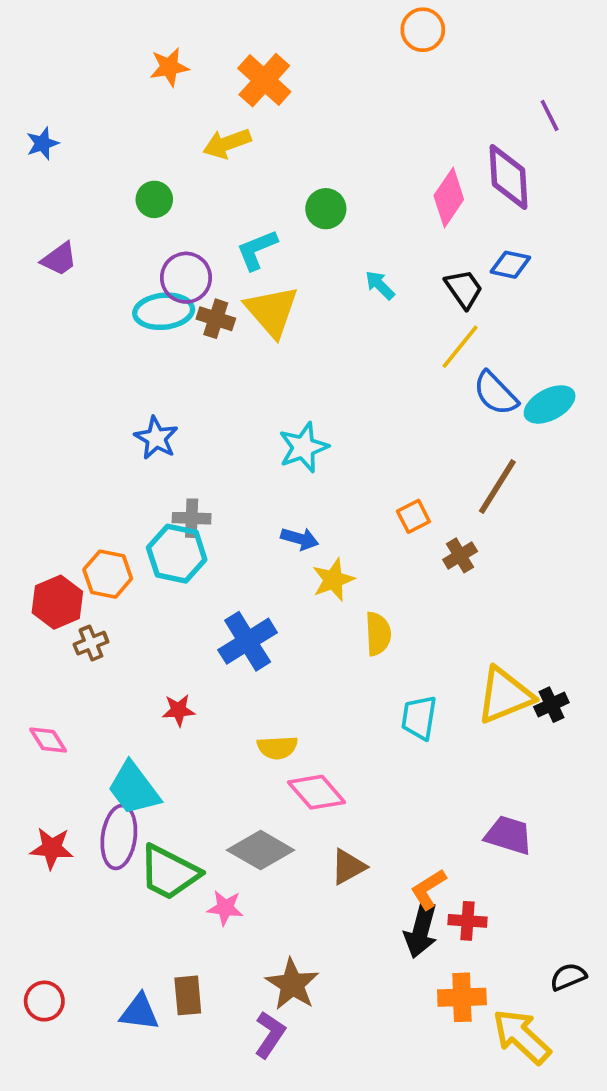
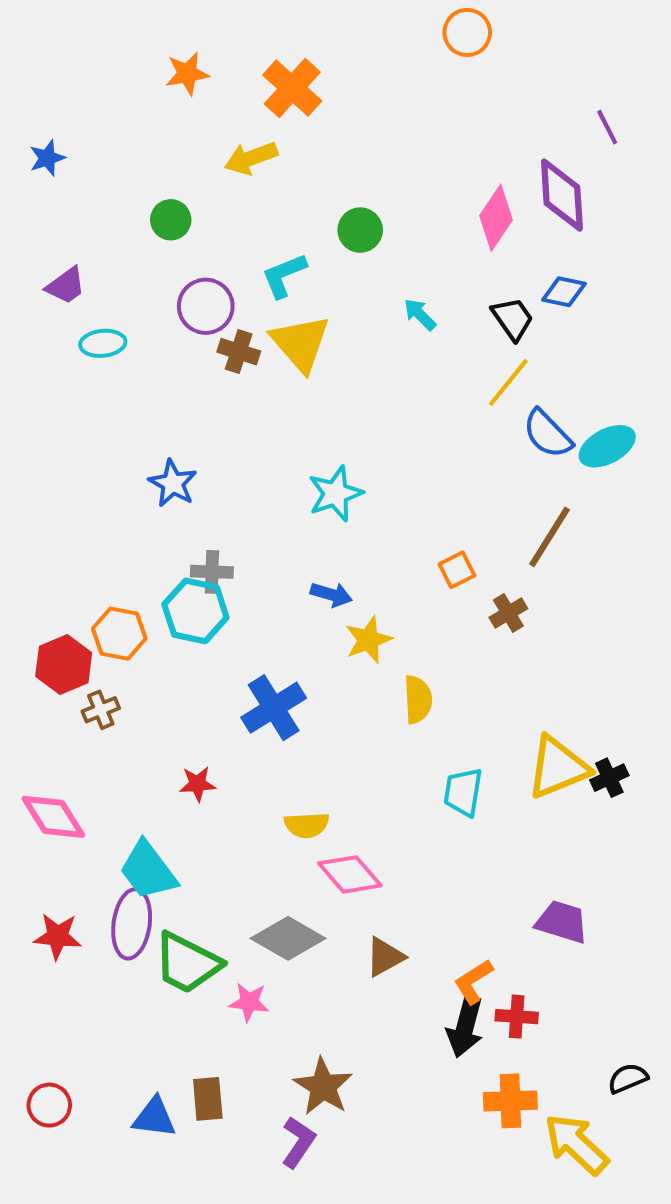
cyan ellipse: (164, 311) -> (103, 343), moved, size x0.7
pink diamond: (48, 740) -> (53, 817), size x1.5

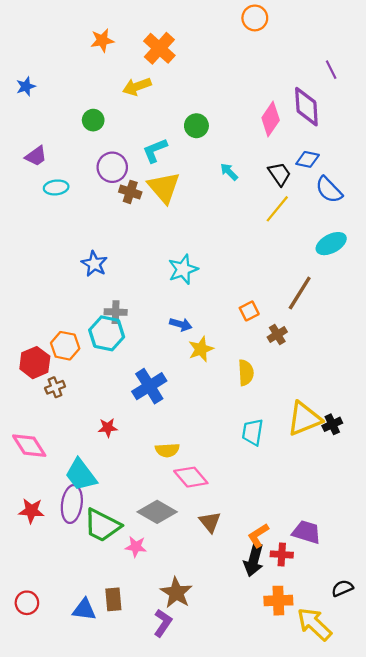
blue semicircle: (547, 434) -> (329, 190), moved
yellow semicircle: (418, 699) -> (246, 373), moved
purple trapezoid: (562, 922) -> (306, 532), moved
brown triangle: (385, 957) -> (210, 522), turned -40

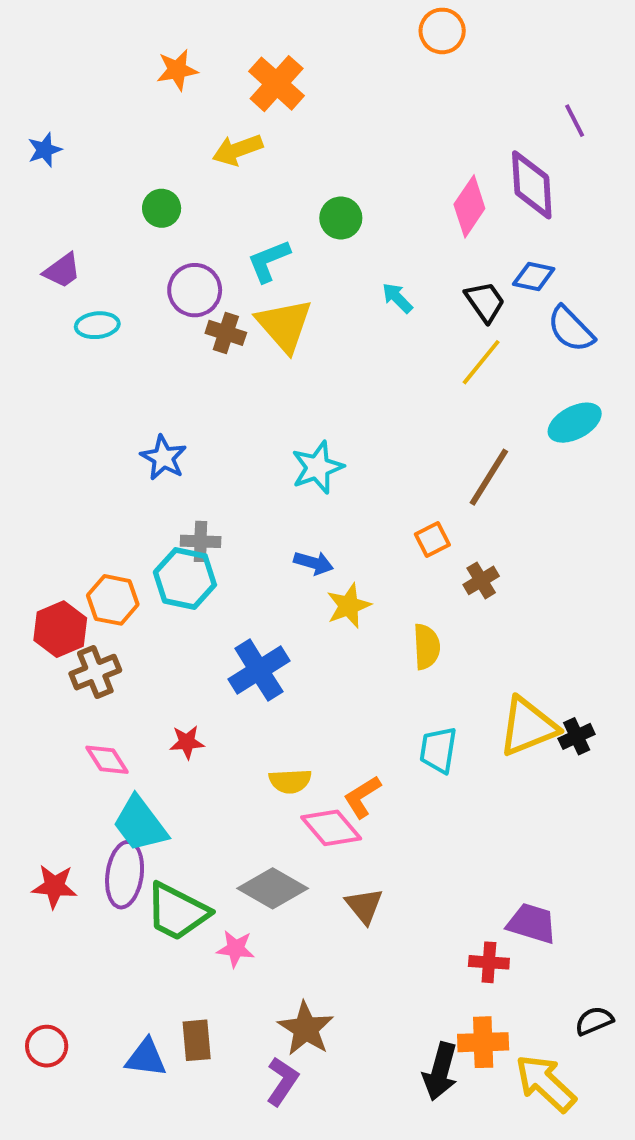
brown line: (300, 293) -> (489, 477), moved
brown cross: (55, 387) -> (95, 672), size x1.4
pink diamond: (29, 446) -> (107, 760), moved, size x0.7
orange L-shape: (258, 535) -> (362, 797), moved
black arrow: (254, 560) -> (440, 1071), moved

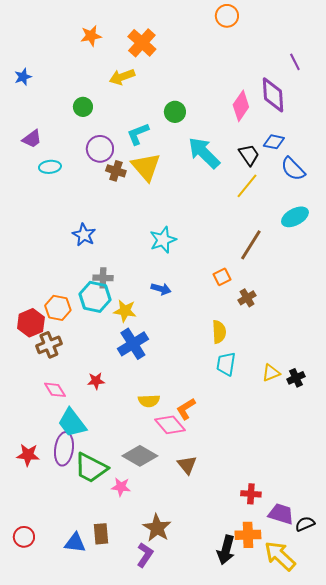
cyan arrow: (397, 298) -> (204, 153), size x2.0
yellow star: (349, 606) -> (125, 311), moved, turned 30
yellow triangle: (528, 727) -> (271, 373), size x0.6
cyan trapezoid: (438, 750) -> (226, 364), moved
purple trapezoid: (532, 923) -> (281, 514), moved

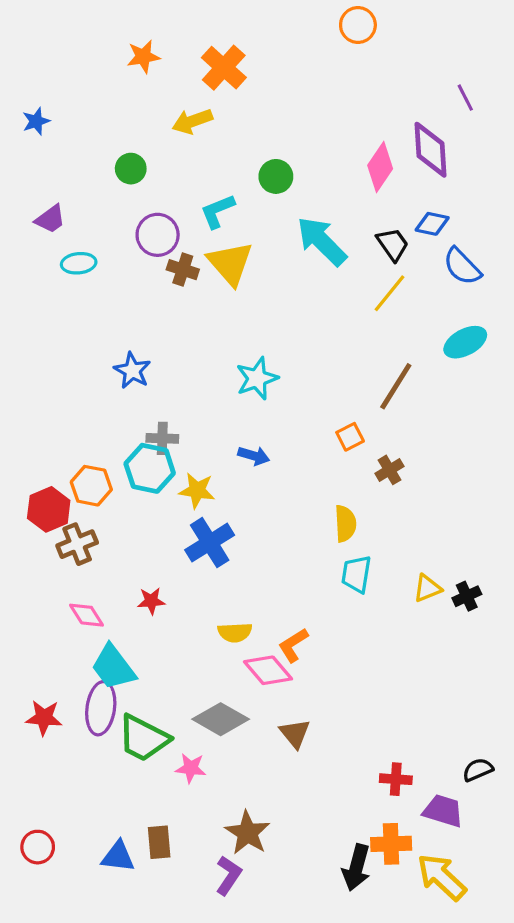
black semicircle: (305, 524) -> (478, 770), moved

